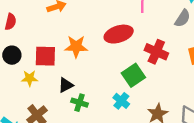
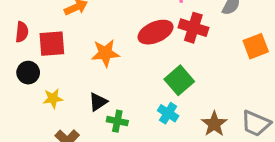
red cross: (156, 52) -> (193, 28), moved
red square: (45, 56) -> (52, 44), moved

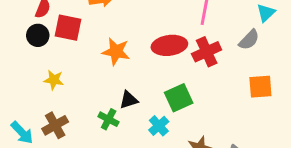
red cross: (193, 28) -> (207, 52), turned 32
black circle: (28, 73) -> (38, 35), moved
black triangle: (98, 102) -> (129, 100), moved

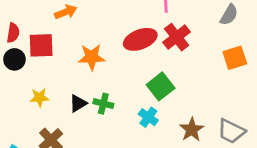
gray semicircle: (249, 40) -> (229, 15), moved
black triangle: (129, 100) -> (78, 103), moved
green cross: (109, 119) -> (103, 104), moved

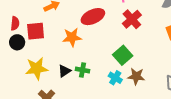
red ellipse: (140, 39) -> (93, 17), moved
yellow star: (39, 98) -> (37, 68), size x1.6
brown star: (192, 130) -> (136, 76), moved, turned -30

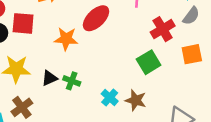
red ellipse: (93, 17) -> (96, 18), turned -30
red cross: (132, 19) -> (163, 29), moved
green square: (123, 55) -> (149, 62), moved

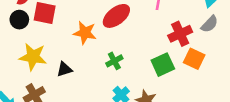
orange square: (192, 54) -> (194, 59), moved, turned 30
green cross: (72, 81) -> (114, 61), moved, turned 35

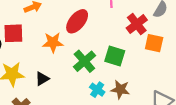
green cross: (114, 61) -> (84, 61), size x1.5
green square: (163, 65) -> (115, 56), moved, turned -35

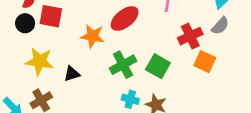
cyan cross: (97, 90) -> (130, 99), turned -32

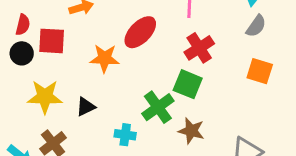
red cross: (190, 36) -> (199, 48), moved
orange square: (205, 62) -> (260, 71), moved
green cross: (123, 65) -> (158, 107), moved
cyan cross: (130, 99) -> (125, 135), moved

